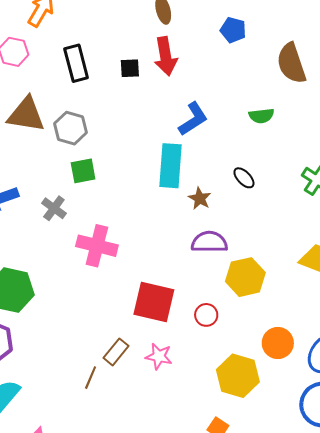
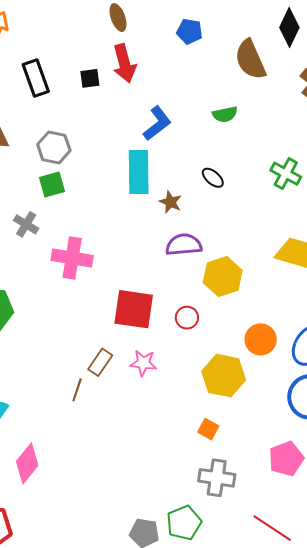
gray hexagon: (70, 128) -> (54, 147), moved

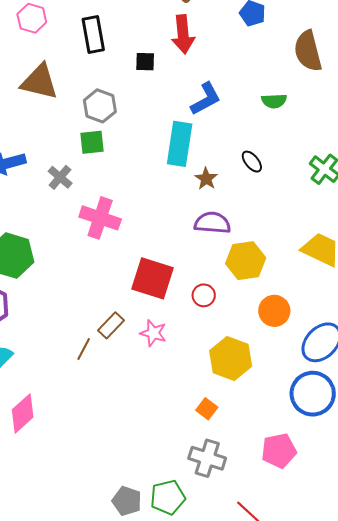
black square: (90, 78) -> (145, 62), moved
orange circle: (261, 339) -> (274, 311), moved

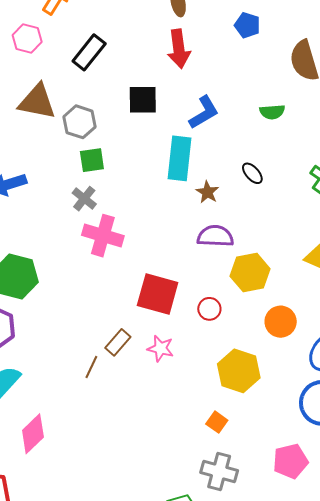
black rectangle: (93, 34) -> (89, 52), turned 51
black square: (145, 62) -> (143, 100), moved, size x1.5
gray hexagon: (100, 106) -> (79, 122), moved
gray cross: (60, 177) -> (84, 199), moved

